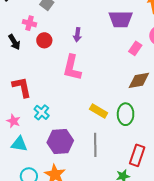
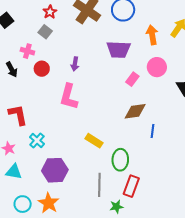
green ellipse: (126, 114) -> (120, 160), moved
gray line: (95, 145) -> (99, 185), moved

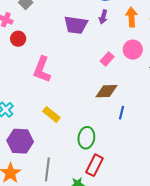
purple trapezoid: (119, 50) -> (76, 25), moved
purple arrow: (75, 64) -> (103, 17), moved
yellow rectangle: (94, 141) -> (51, 114), moved
gray line: (99, 185) -> (47, 169), moved

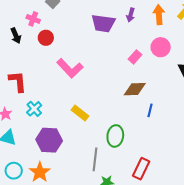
pink L-shape: (42, 70) -> (70, 68), turned -64
red rectangle: (94, 165) -> (141, 169), moved
gray line: (47, 169) -> (95, 159), moved

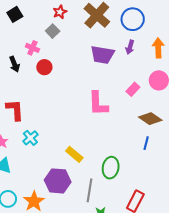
pink L-shape: (70, 68) -> (98, 104), moved, turned 40
brown diamond: (135, 89) -> (150, 119), moved, turned 35
yellow rectangle: (80, 113) -> (74, 154), moved
purple hexagon: (49, 140) -> (58, 181), moved

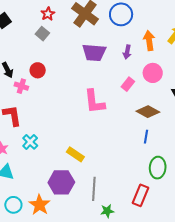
purple arrow: (130, 47) -> (127, 52), moved
pink cross: (32, 48) -> (21, 86), moved
green ellipse: (111, 168) -> (158, 168), moved

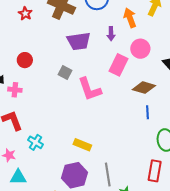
gray square: (42, 34) -> (65, 73), moved
red circle: (38, 70) -> (25, 60), moved
pink rectangle: (128, 84) -> (118, 65), size x1.5

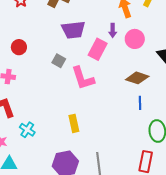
purple arrow: (111, 34) -> (113, 30), moved
pink rectangle: (118, 65) -> (98, 49), moved
yellow rectangle: (82, 145) -> (74, 123), moved, turned 54

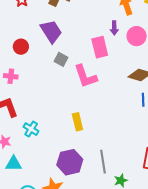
purple trapezoid: (73, 30) -> (51, 31), moved, turned -115
pink rectangle: (98, 49) -> (100, 47), turned -40

